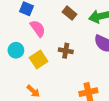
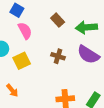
brown cross: (66, 51) -> (58, 56), moved

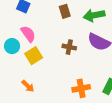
brown rectangle: (58, 20) -> (65, 11), turned 32
pink semicircle: (25, 31) -> (28, 34), moved

